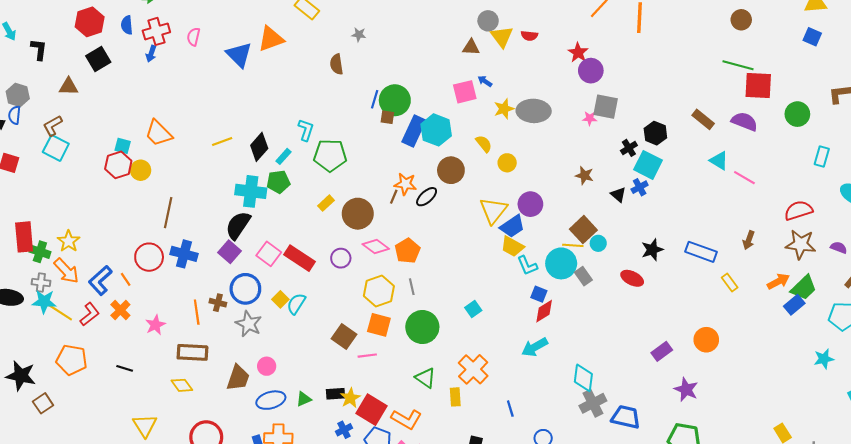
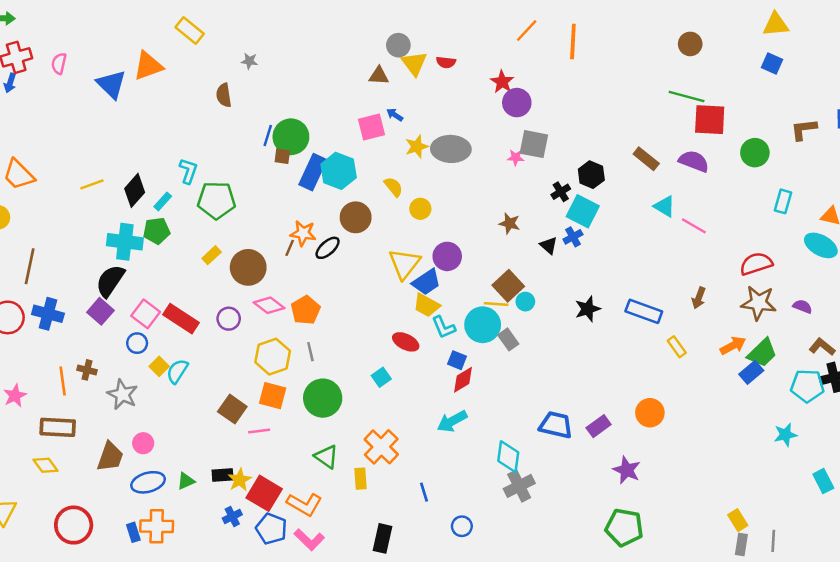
red ellipse: (632, 278) -> (406, 342), moved
blue circle: (245, 289) -> (137, 343), moved, size x0.6
blue trapezoid: (626, 417) -> (556, 425), moved

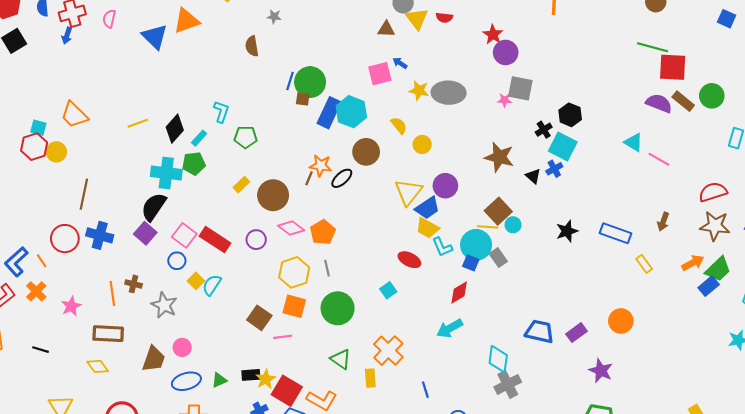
yellow star: (417, 147) -> (419, 91), turned 30
brown rectangle: (646, 159) -> (683, 101), moved
green pentagon: (216, 200) -> (246, 137), size x0.7
brown star: (509, 223) -> (499, 157), size x1.6
blue square: (457, 360) -> (471, 263), moved

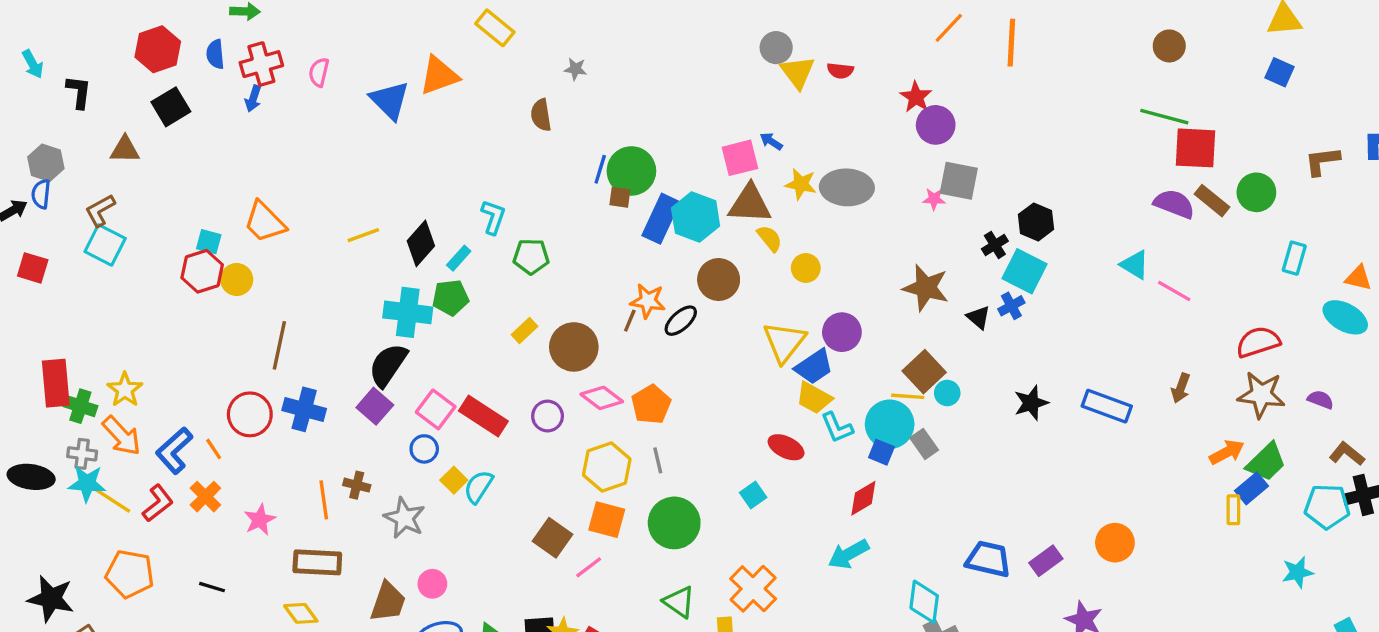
brown triangle: (386, 29) -> (750, 204), moved, size x1.6
yellow rectangle: (644, 264) -> (1233, 510), moved, turned 36
pink line: (283, 337) -> (589, 567), turned -30

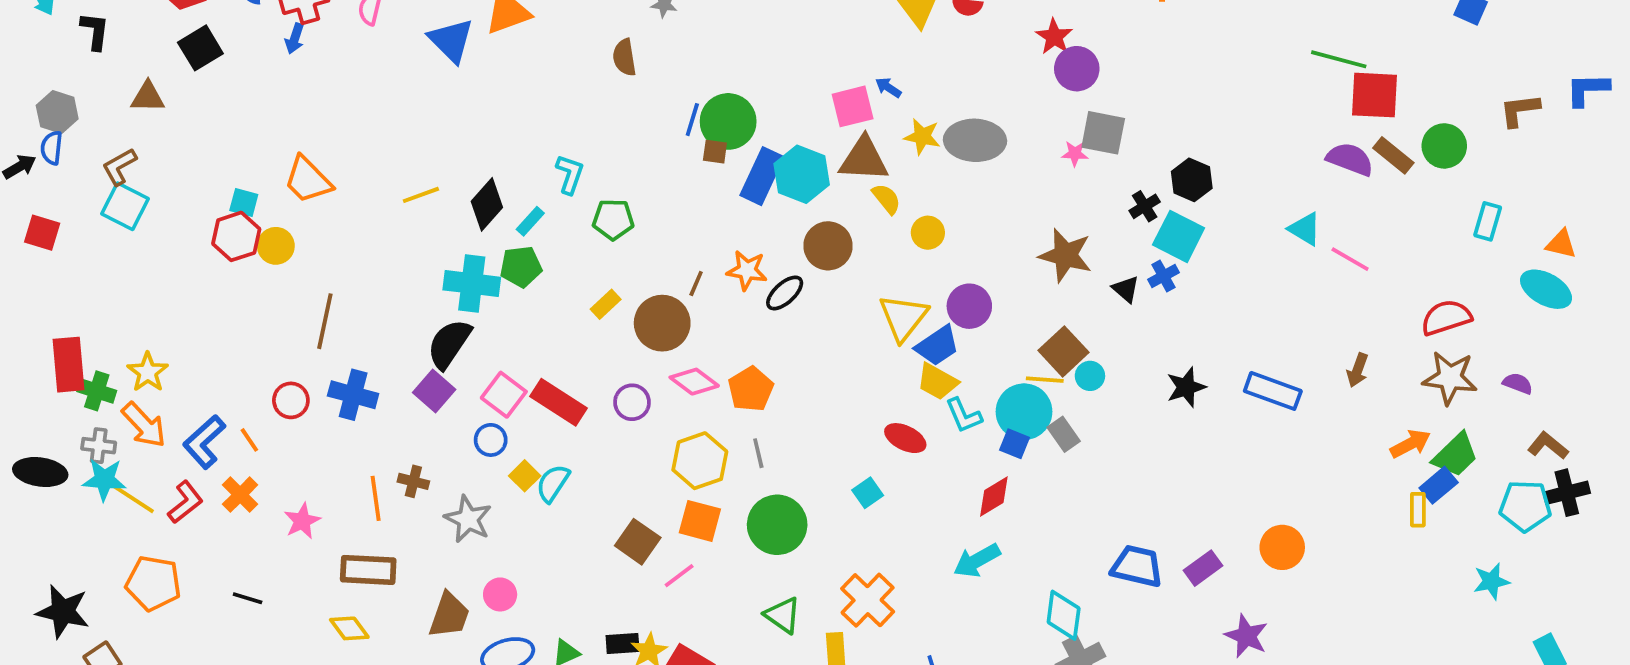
brown line: (630, 321) -> (696, 284), moved
red circle: (250, 414) -> (291, 400), size x0.7

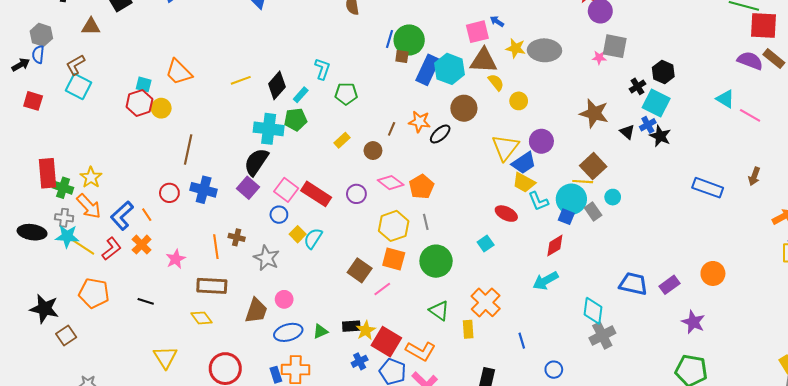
brown circle: (662, 323) -> (373, 151), size x0.6
cyan circle: (1090, 376) -> (613, 197), moved
black star: (1186, 387) -> (660, 136), moved, turned -30

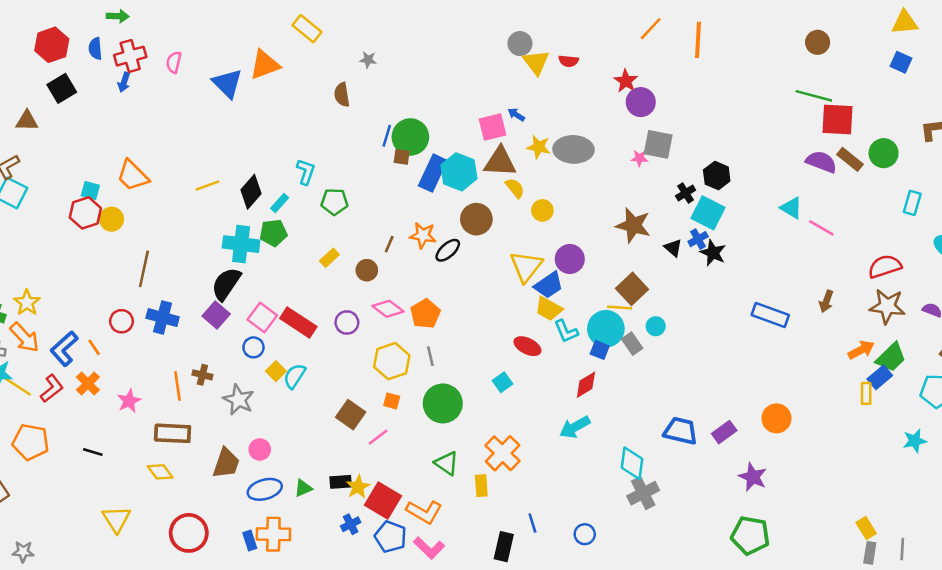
orange square: (394, 259) -> (392, 401), size x0.6
blue line: (522, 341) -> (532, 523), moved

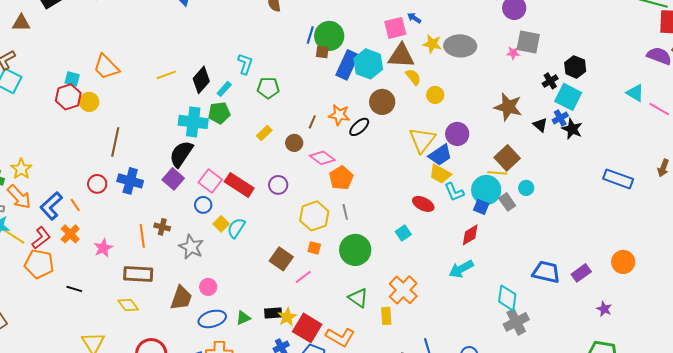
pink diamond: (388, 309) -> (322, 158), moved
orange pentagon: (31, 442) -> (39, 264), moved
purple star: (753, 477) -> (604, 309), size x0.7

